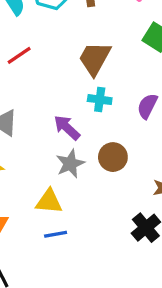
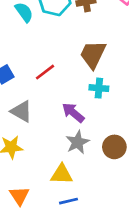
red line: (19, 55) -> (45, 72), moved
brown circle: (113, 157) -> (114, 147), moved

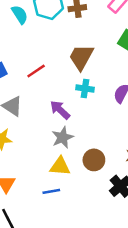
brown circle: (114, 147) -> (94, 160), moved
yellow triangle: (62, 174) -> (60, 166), moved

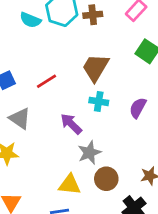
cyan semicircle: (20, 15) -> (30, 20), turned 144
gray star: (63, 137) -> (89, 153), moved

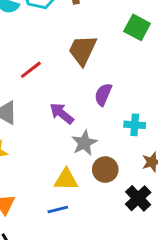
cyan cross: (99, 101) -> (135, 125), moved
purple semicircle: (138, 108) -> (103, 95), moved

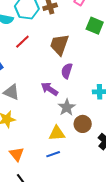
red line: (31, 70) -> (22, 42), moved
purple semicircle: (103, 95) -> (67, 71), moved

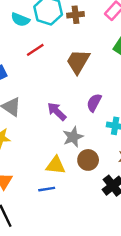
purple semicircle: (67, 71) -> (94, 103), moved

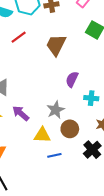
purple arrow: (57, 111) -> (21, 113), moved
blue line: (47, 189) -> (54, 155), moved

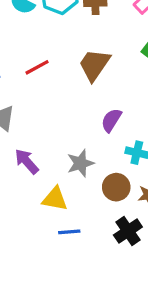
red line: (19, 37) -> (37, 67), moved
brown circle: (70, 129) -> (116, 187), moved

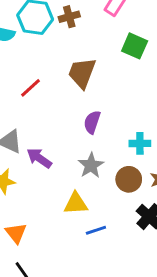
purple semicircle: (111, 120) -> (92, 122), moved
purple arrow: (27, 161) -> (39, 158), moved

